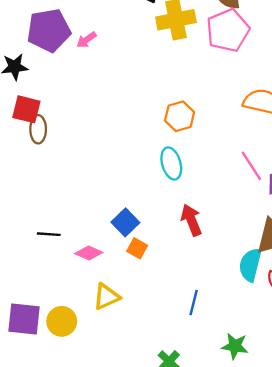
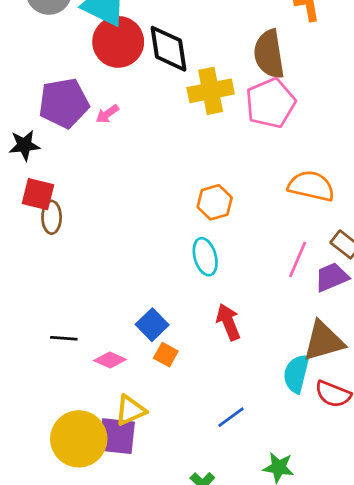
pink line: (251, 166) -> (298, 259), turned 56
blue line: (194, 302) -> (231, 417), turned 40
purple square: (24, 319) -> (117, 436), moved
yellow circle: (62, 321) -> (79, 439), size x1.6

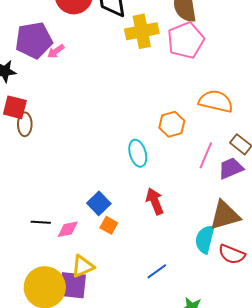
pink arrow: (107, 114) -> (56, 51), moved
orange hexagon: (215, 202) -> (172, 124), moved
black line: (64, 338) -> (41, 222), moved
pink diamond: (110, 360) -> (68, 229), turned -35

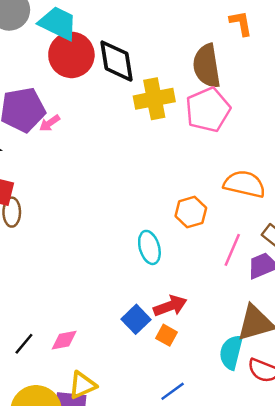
red arrow: (155, 201) -> (170, 306), turned 92
blue square: (99, 203) -> (136, 319), moved
black line: (41, 222) -> (24, 344), moved, turned -54
orange square: (109, 225) -> (166, 335), moved

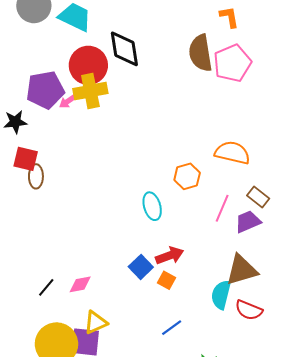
red circle: (71, 55) -> (88, 65), moved
yellow cross: (154, 99) -> (90, 91), moved
pink pentagon: (208, 110) -> (232, 63), moved

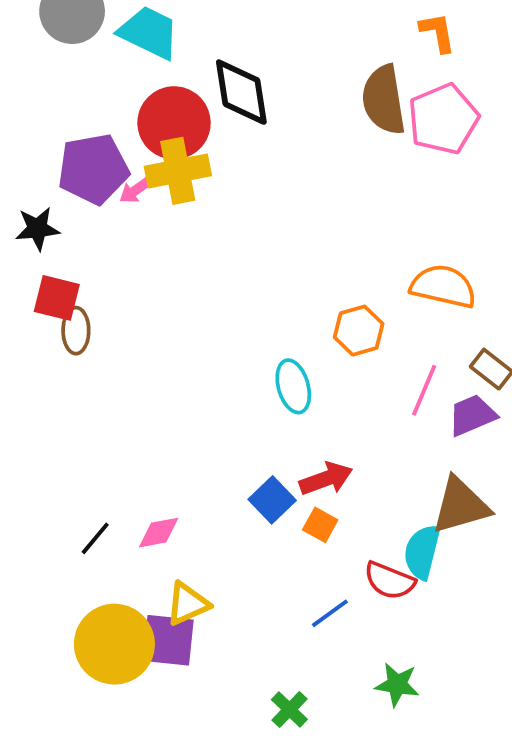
red semicircle: (249, 310) -> (389, 581), moved

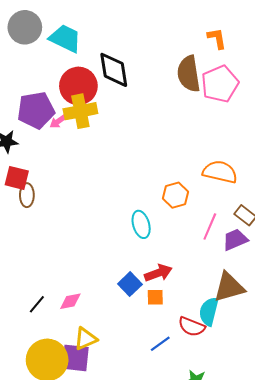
orange square: (320, 525) -> (155, 297), turned -30

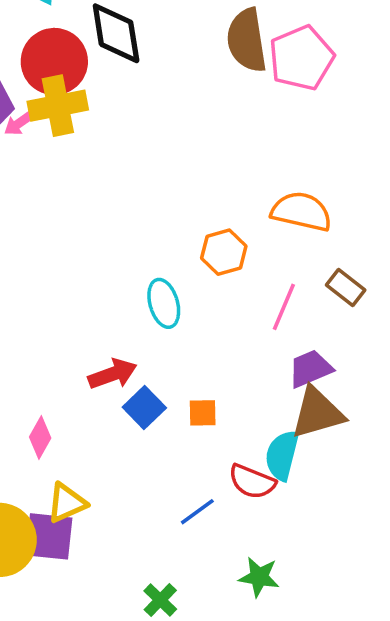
purple trapezoid: (235, 240) -> (310, 369), moved
red arrow: (158, 273) -> (113, 374), moved
orange square: (155, 297) -> (203, 413), moved
pink diamond: (70, 301) -> (40, 438), turned -50

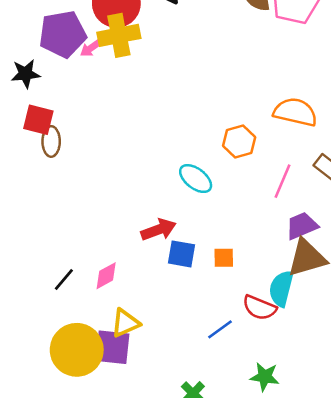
cyan ellipse: (164, 303) -> (196, 179), turned -36
blue square: (144, 408) -> (182, 254), turned -36
pink diamond: (40, 438) -> (106, 276), turned 32

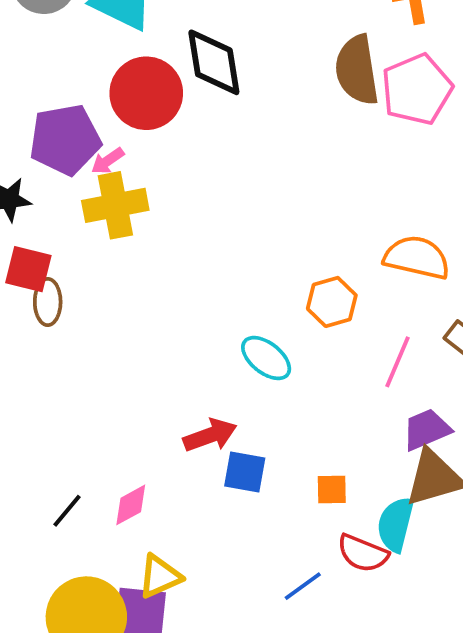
yellow cross: (119, 35) -> (115, 205), moved
orange square: (224, 258) -> (332, 489), moved

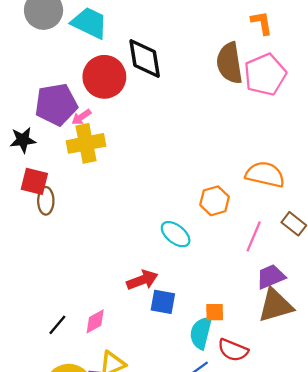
cyan semicircle: (396, 524) -> (201, 333), moved

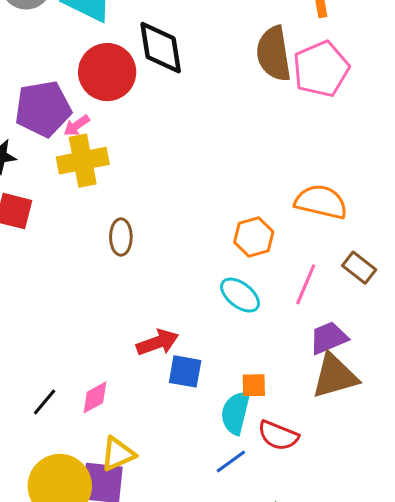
brown ellipse: (46, 201) -> (121, 237), moved
cyan ellipse: (176, 234) -> (240, 295), moved

